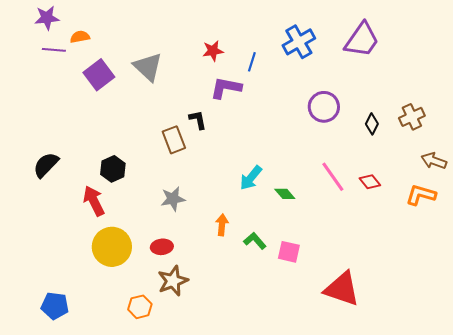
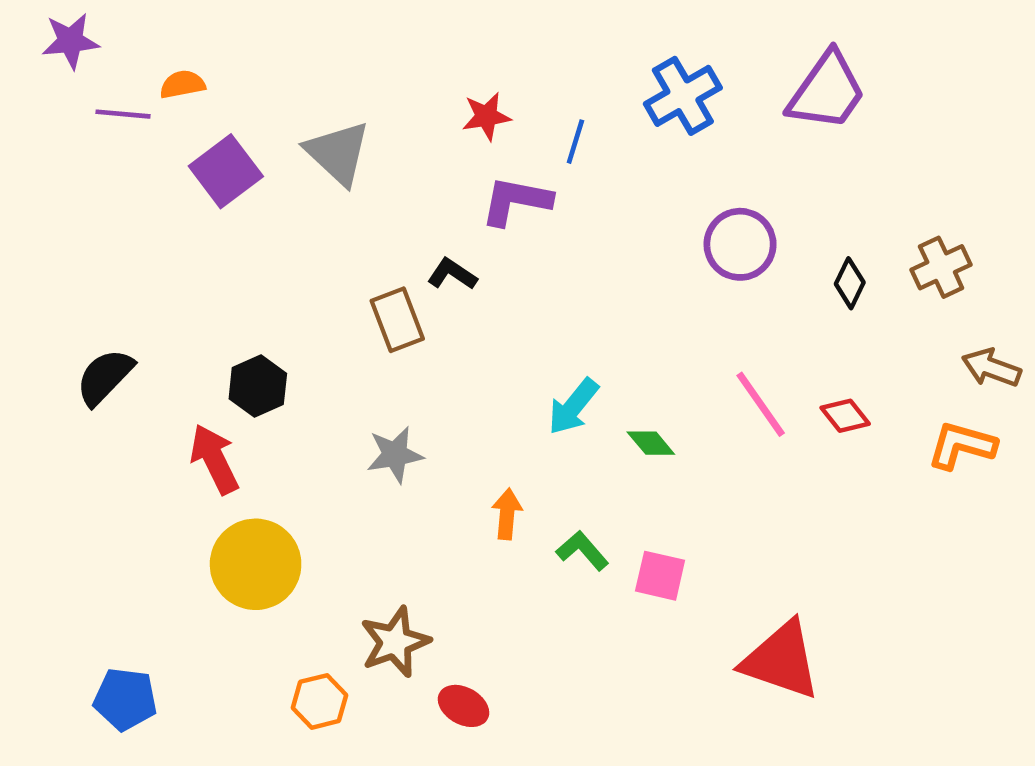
purple star: (47, 18) -> (70, 41), moved
black L-shape: (198, 120) -> (452, 274), turned -45
red ellipse: (162, 247) -> (464, 706), moved, turned 35

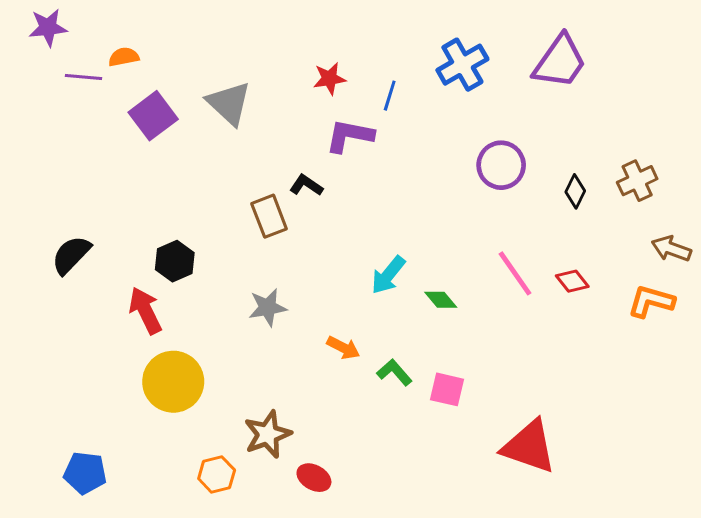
orange arrow: (507, 514) -> (343, 348), turned 112

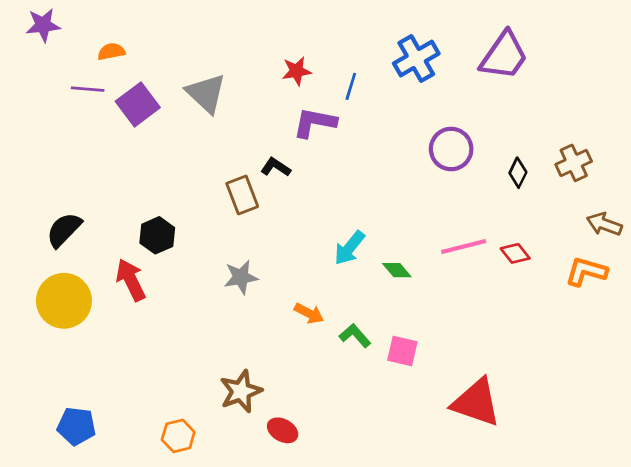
purple line: (84, 77) -> (88, 89), moved
pink line: (515, 273) -> (464, 246), turned -69
yellow circle: (173, 382) -> (64, 301), moved
orange hexagon: (217, 474) -> (178, 436), moved

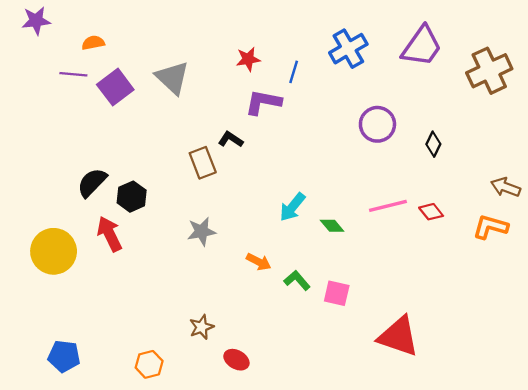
brown cross: (574, 163) -> (489, 71), moved, size x1.5
black semicircle: (64, 230) -> (92, 183), moved
brown star: (241, 391) -> (202, 327), size x0.7

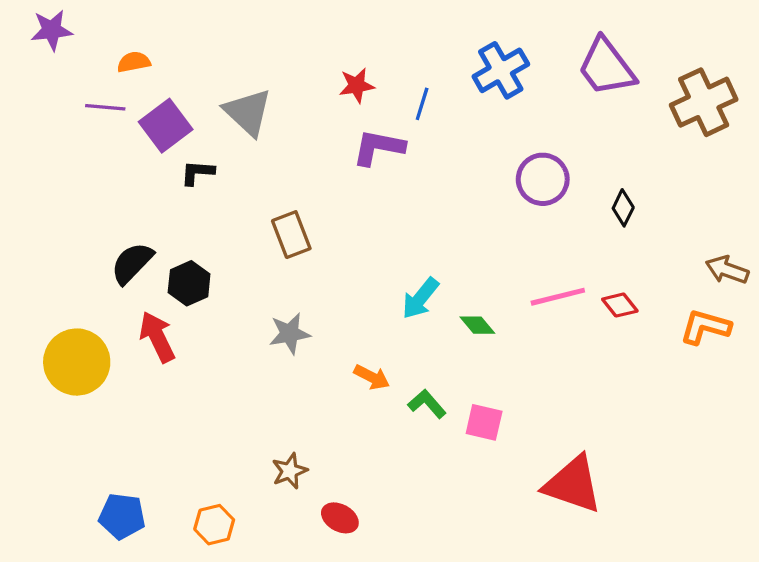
purple trapezoid: (422, 46) -> (606, 67), turned 108
black L-shape: (231, 139) -> (197, 173), moved, turned -30
blue pentagon: (64, 356) -> (122, 516), moved

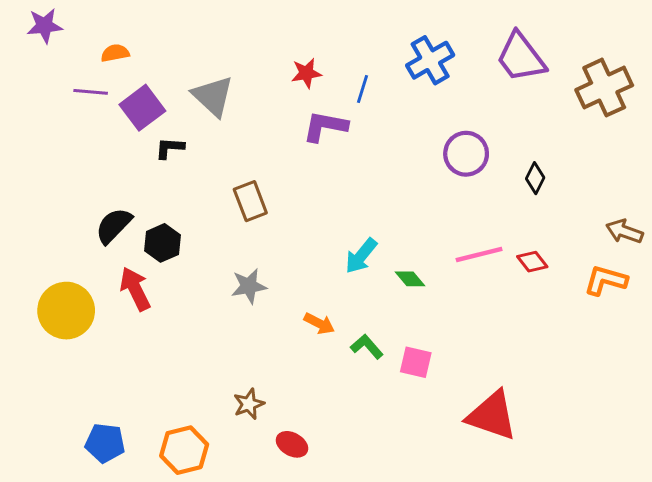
orange hexagon: (214, 525) -> (184, 450), size x1.4

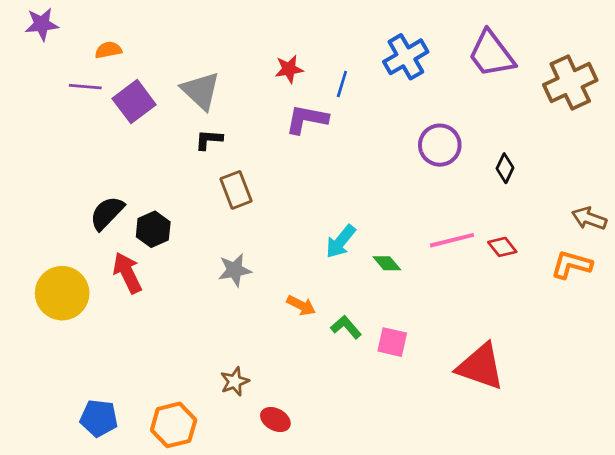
black L-shape: (170, 148) -> (209, 140), moved
red triangle: (492, 416) -> (481, 367), moved

